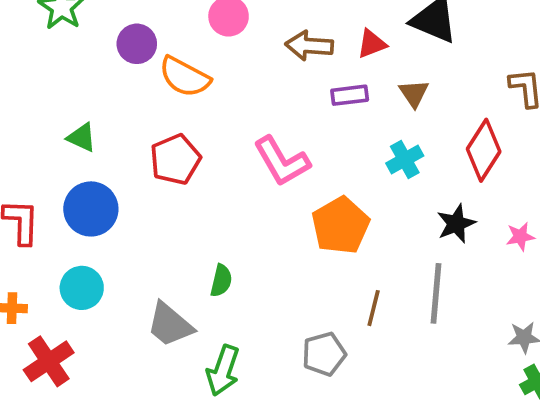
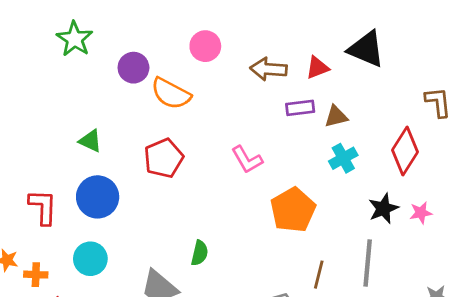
brown triangle: (414, 93) -> (336, 117), moved, turned 50
pink L-shape: (282, 161) -> (247, 160), size x0.7
pink star: (520, 237) -> (421, 213), moved

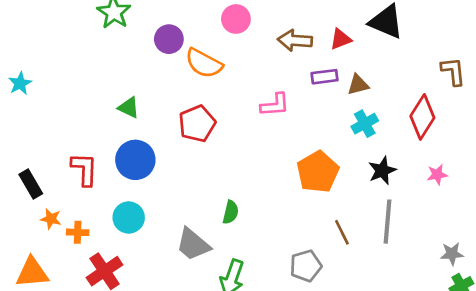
pink L-shape: (247, 160) -> (275, 105), moved, turned -64
black star: (383, 208) -> (382, 171), moved
brown line: (319, 275) -> (342, 232), turned -40

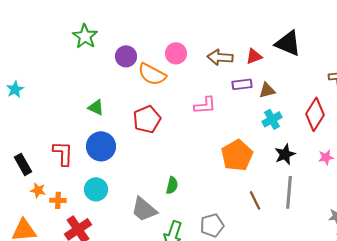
pink circle: (236, 19) -> (176, 53), moved
gray pentagon: (306, 266) -> (212, 225), moved

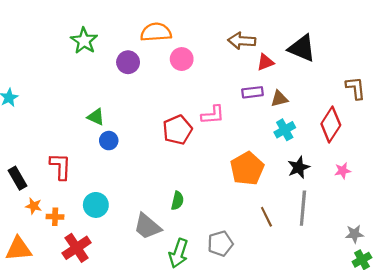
brown arrow: (220, 57) -> (242, 41), moved
orange semicircle: (152, 74) -> (156, 32), moved, turned 148
red pentagon: (147, 119) -> (177, 130), moved
blue circle: (101, 146) -> (109, 141), moved, size x0.6

